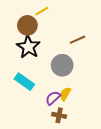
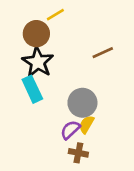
gray circle: (62, 65) -> (82, 103), moved
cyan rectangle: (24, 82) -> (32, 89), moved, turned 30

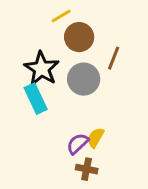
brown circle: (36, 34) -> (79, 37), moved
brown line: (103, 53) -> (114, 58), turned -45
gray circle: (82, 103) -> (84, 79), moved

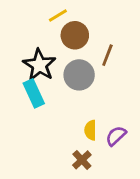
yellow semicircle: (96, 138) -> (90, 130), turned -30
purple semicircle: (78, 144) -> (116, 136), moved
brown cross: (87, 169) -> (82, 160), turned 36

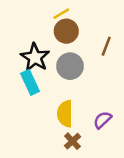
yellow line: (58, 15) -> (61, 14), moved
brown line: (107, 55) -> (106, 46), moved
yellow semicircle: (90, 130) -> (65, 114), moved, size x1.5

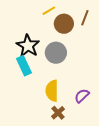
brown circle: (66, 31) -> (64, 24), moved
brown line: (106, 46) -> (85, 18), moved

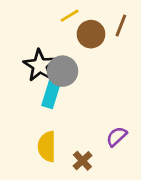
gray circle: (56, 53) -> (63, 71), moved
cyan rectangle: (24, 66) -> (51, 94), moved, turned 42
yellow semicircle: (52, 91) -> (47, 146), moved

